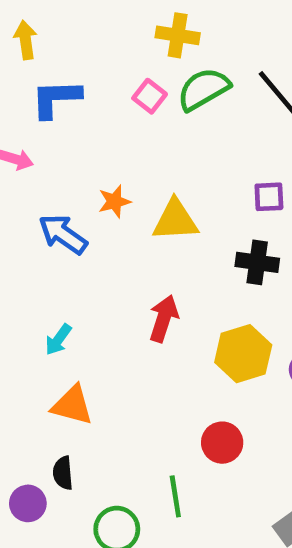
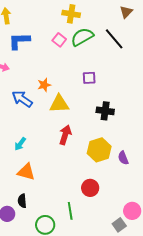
purple square: (269, 197) -> (89, 78), moved
yellow triangle: (175, 220) -> (59, 104), moved

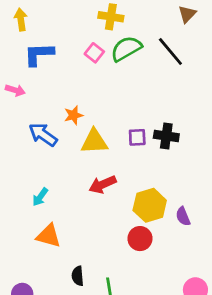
purple square: (89, 78) -> (137, 137), moved
black cross: (105, 111) -> (166, 136), moved
red arrow: (65, 135) -> (103, 184), turned -132
red circle: (90, 188) -> (140, 239), moved
black semicircle: (22, 201) -> (78, 276), moved

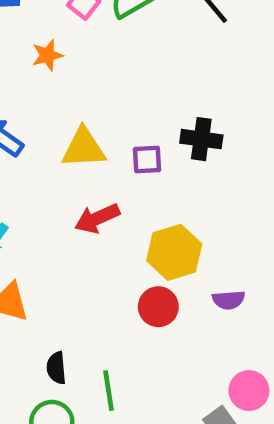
orange star: (73, 115) -> (47, 55), moved
purple square: (137, 137) -> (147, 159), moved
purple semicircle: (183, 216) -> (229, 300), moved, turned -72

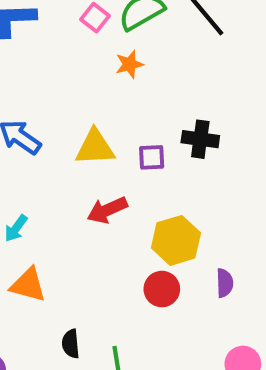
orange star: (47, 55) -> (129, 64), moved
purple semicircle: (229, 300) -> (225, 283), turned -88

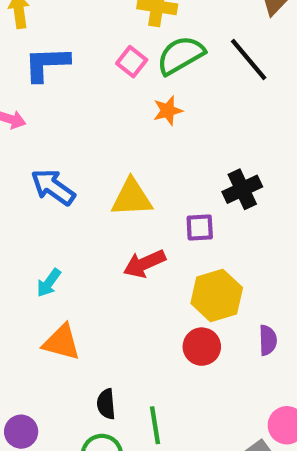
black cross: (200, 139) -> (242, 189), turned -33
purple square: (152, 157) -> (200, 227), moved

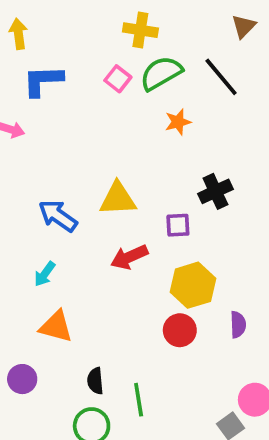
orange star: (168, 111) -> (178, 122), moved
blue arrow: (53, 187) -> (58, 216), moved
purple circle: (21, 432) -> (22, 379), moved

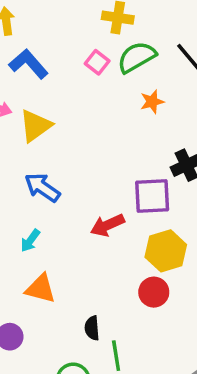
blue L-shape: (43, 81) -> (29, 64), turned 51
yellow triangle: (118, 199) -> (35, 126), moved, turned -33
purple square: (178, 225) -> (152, 196), size x1.6
black semicircle: (95, 381) -> (92, 328), moved

